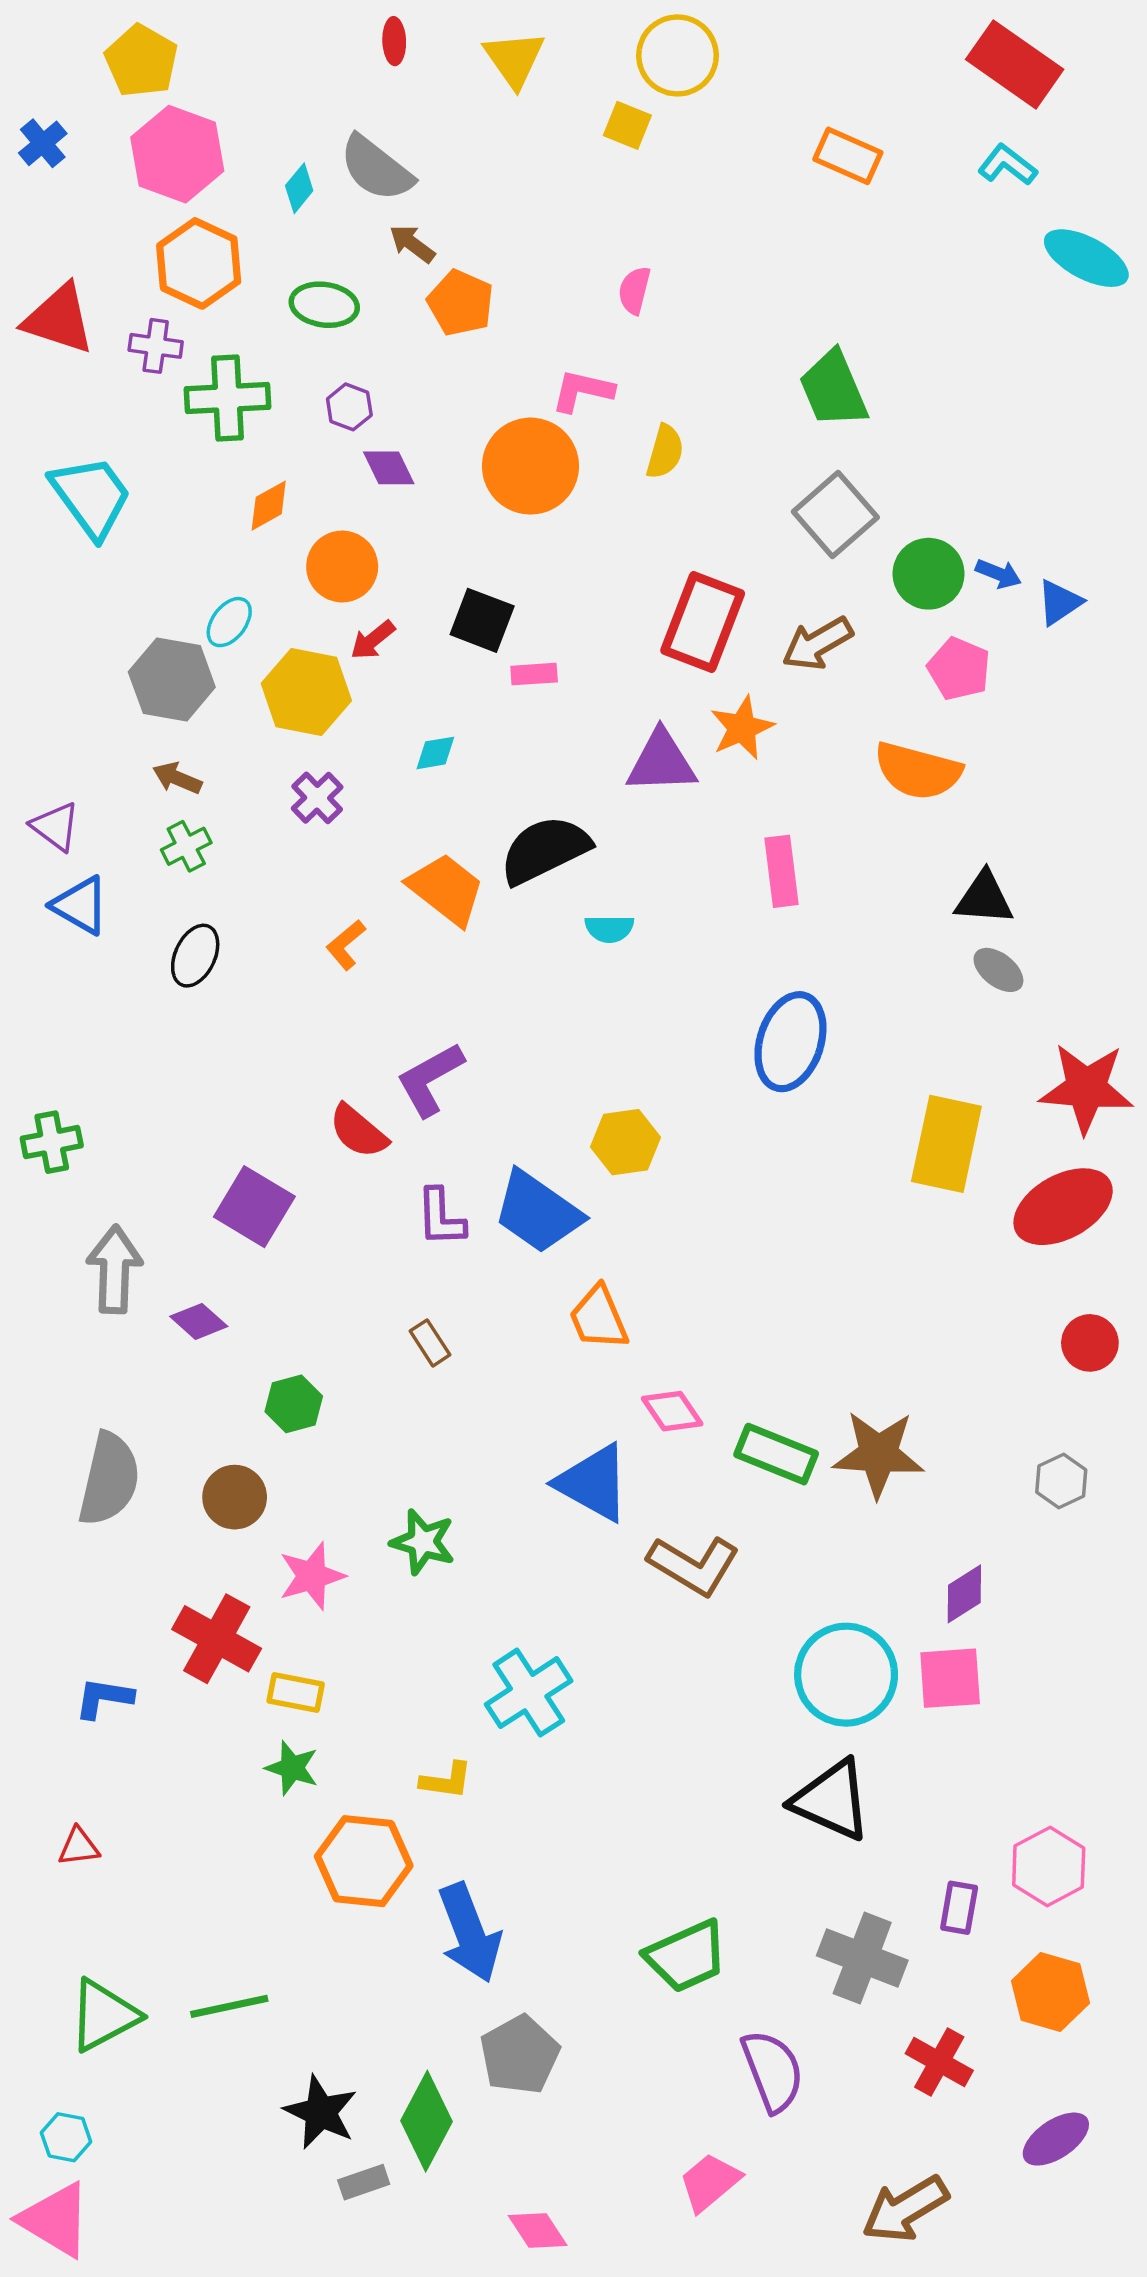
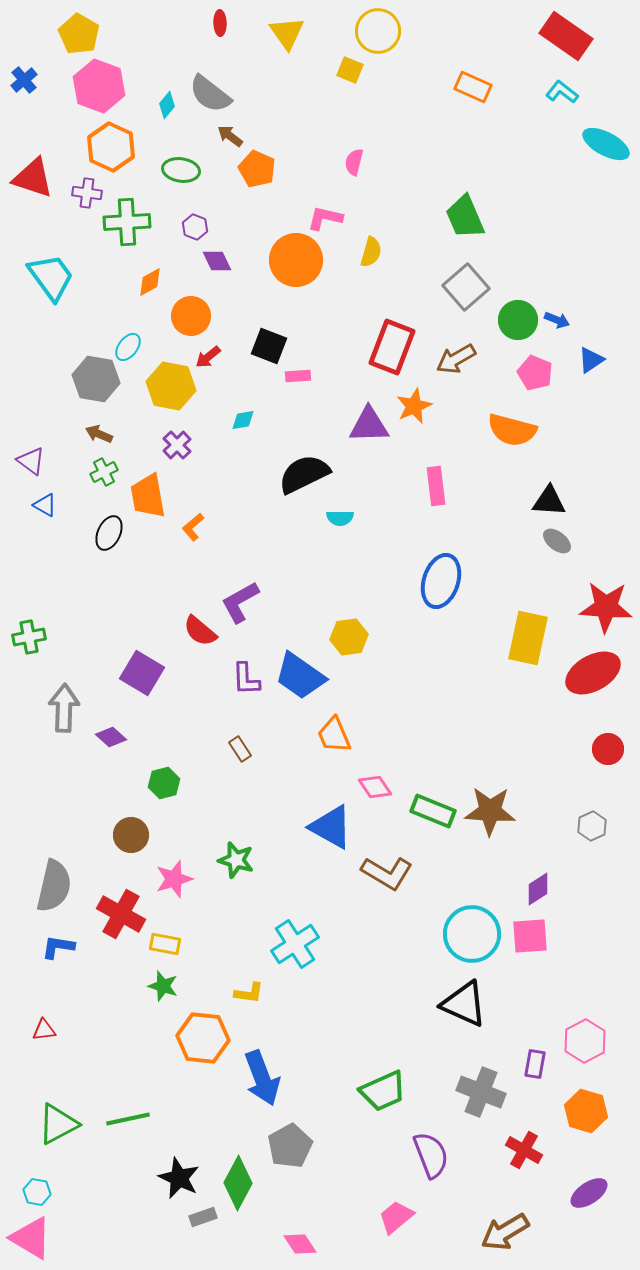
blue triangle: (1059, 602) -> (591, 360), moved
orange trapezoid: (446, 889) -> (148, 496), moved, turned -138
blue triangle: (80, 905) -> (45, 505), size x0.7
gray semicircle: (109, 1479) -> (54, 886), moved

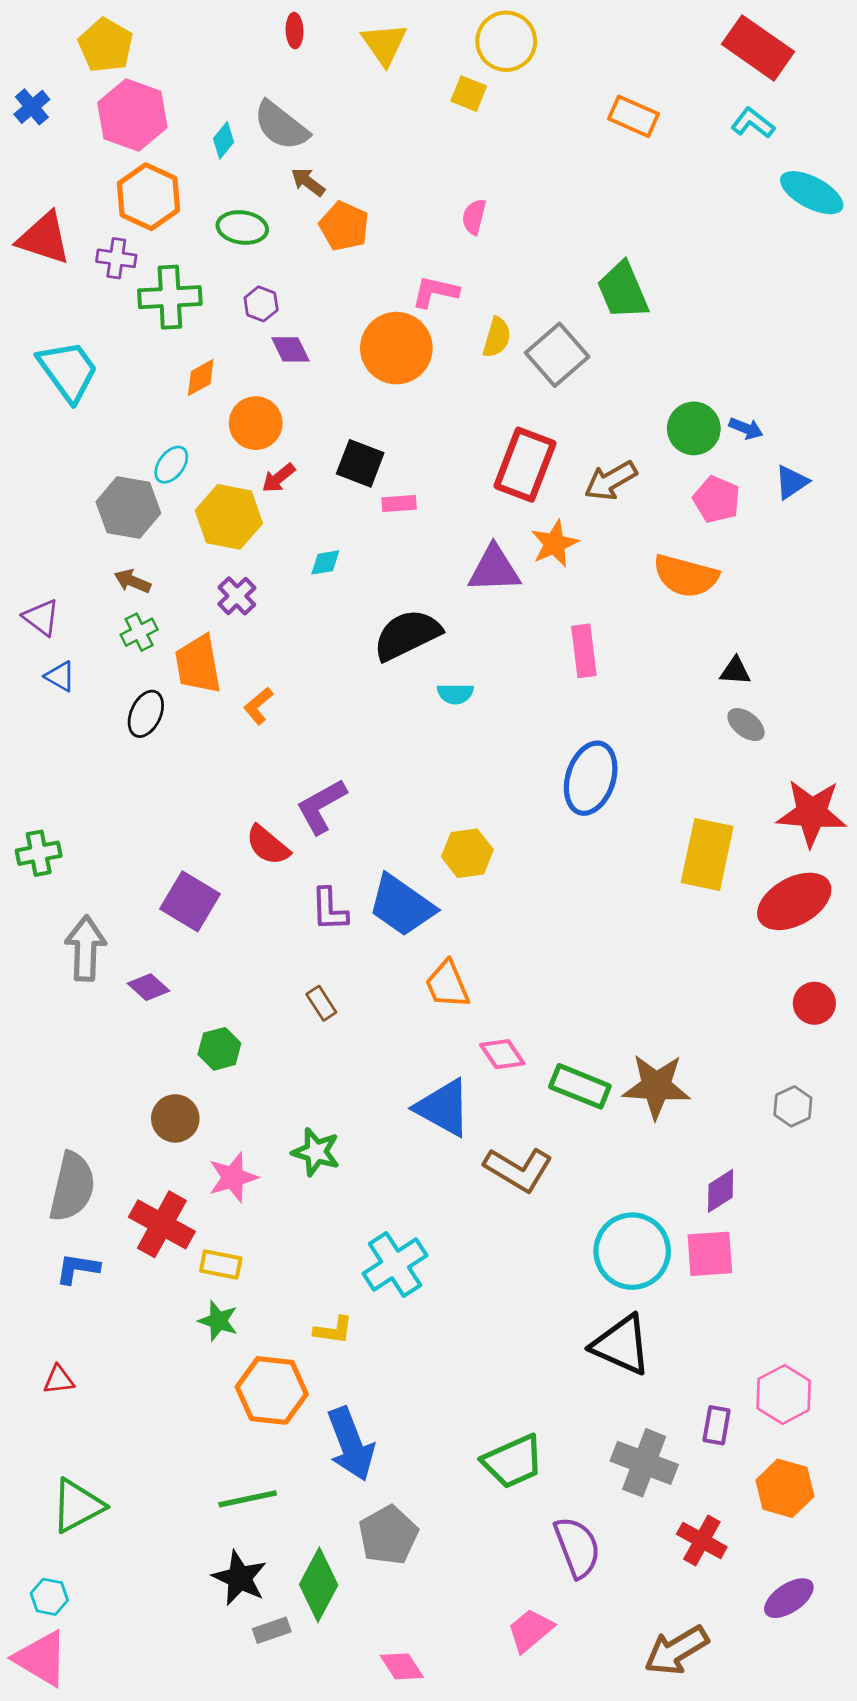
gray square: (466, 287) -> (557, 355), moved
black triangle: (549, 501) -> (735, 671), size x0.7
green line: (128, 1119) -> (248, 1499), moved

